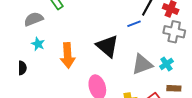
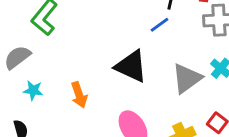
orange arrow: (68, 55) -> (79, 95), size x0.7

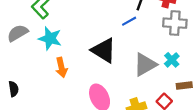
cyan star: (33, 90) -> (50, 38), moved, size x1.5

